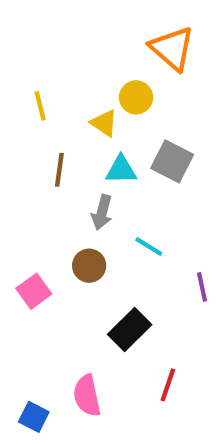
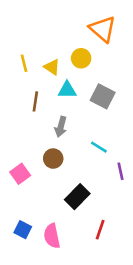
yellow triangle: (104, 123) -> (52, 67), moved
cyan triangle: (121, 170) -> (67, 90), moved
cyan line: (149, 246) -> (99, 147), moved
blue square: (34, 417) -> (23, 230), moved

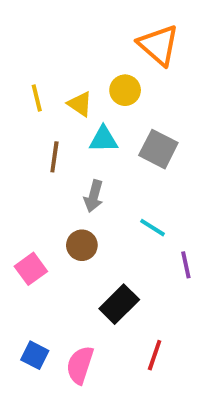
pink semicircle: (52, 236) -> (80, 365), turned 30

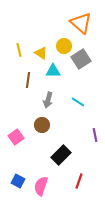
gray square: (158, 149) -> (81, 59), moved, turned 30
cyan line: (153, 228) -> (78, 102), moved

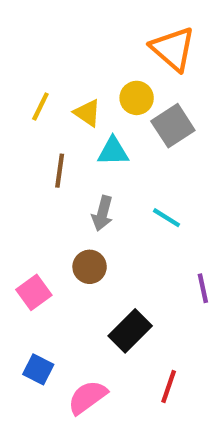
yellow line: (19, 50) -> (40, 107), turned 40
blue square: (18, 181) -> (38, 369), moved
pink semicircle: (41, 186) -> (87, 397), turned 36

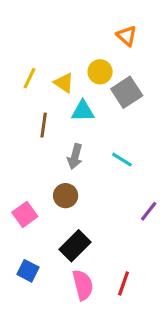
orange triangle: (173, 49) -> (127, 36), size x0.6
purple line: (203, 288) -> (149, 211), turned 50
black rectangle: (130, 331) -> (75, 246), moved
pink semicircle: (87, 397) -> (83, 285), moved, turned 112

